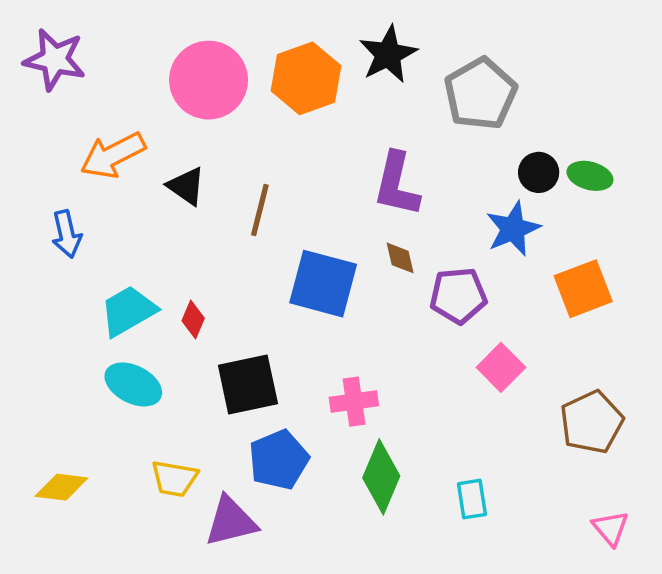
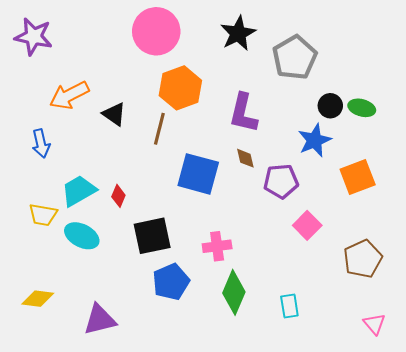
orange hexagon: (306, 78) -> (180, 88), moved
pink circle: (209, 80) -> (156, 31), moved
yellow trapezoid: (174, 479) -> (43, 215), moved
purple triangle: (231, 521) -> (100, 320), moved

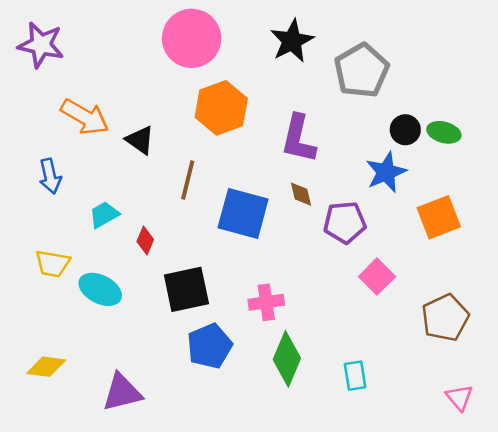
orange arrow: (69, 95) -> (85, 117), turned -123
brown line: (159, 129) -> (188, 180), moved
cyan trapezoid: (79, 191) -> (104, 215), moved, size x0.7

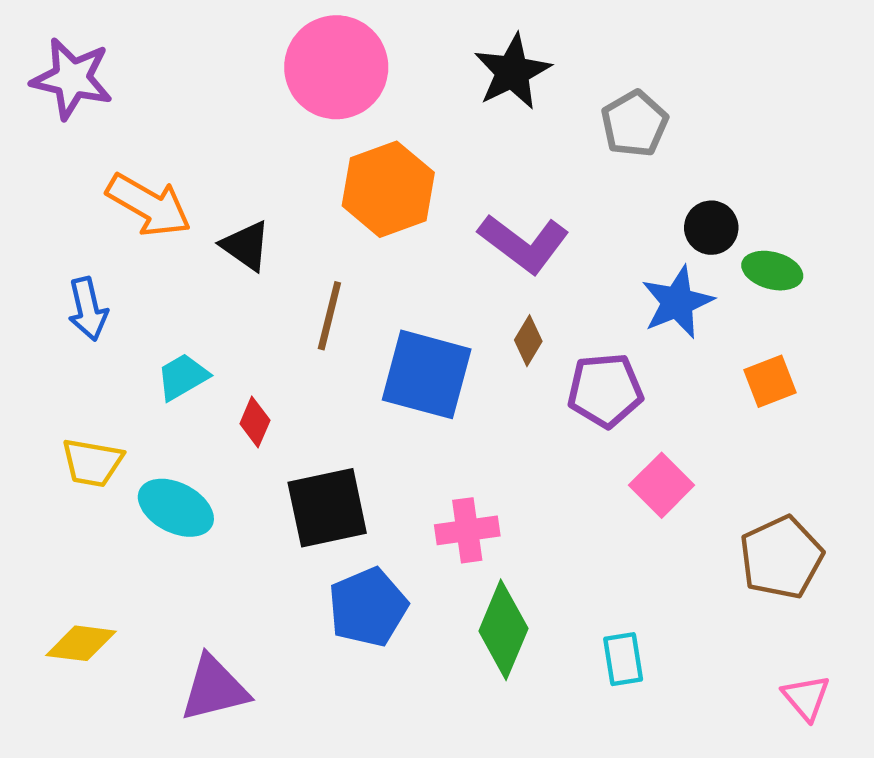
gray pentagon: (362, 71) -> (634, 124), size x0.7
green ellipse: (444, 132) -> (772, 271), moved
purple L-shape: (298, 139) -> (524, 243), turned -66
brown diamond: (301, 194) -> (528, 341), turned 44
orange square: (439, 217) -> (770, 381), size x0.7

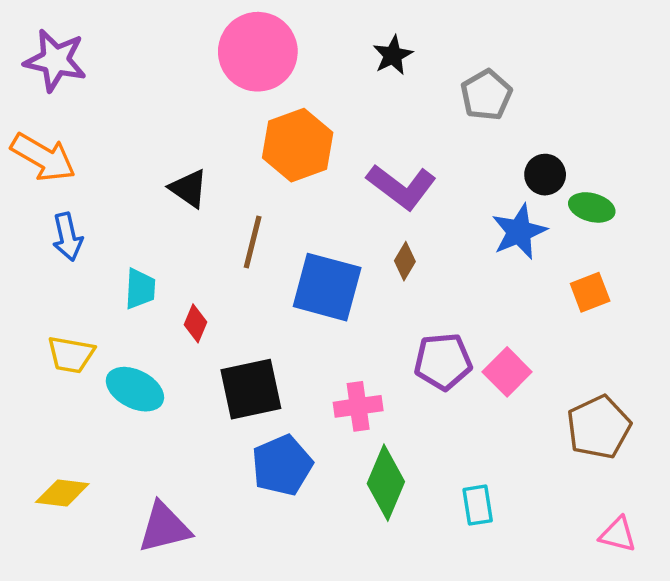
black star: (512, 72) -> (393, 55), size x0.7
orange arrow: (149, 205) -> (43, 157), moved
cyan trapezoid: (183, 377) -> (140, 289), turned 123
purple pentagon: (605, 390) -> (443, 361), moved
pink triangle: (806, 698) -> (618, 534), turned -36

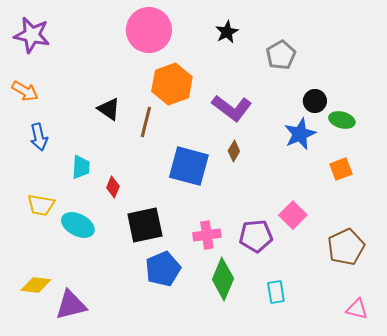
orange arrow: (43, 157) -> (25, 91), size x0.7
brown line: (253, 242) -> (146, 122), moved
purple pentagon: (443, 361) -> (256, 236), moved
purple triangle: (164, 528) -> (71, 305), moved

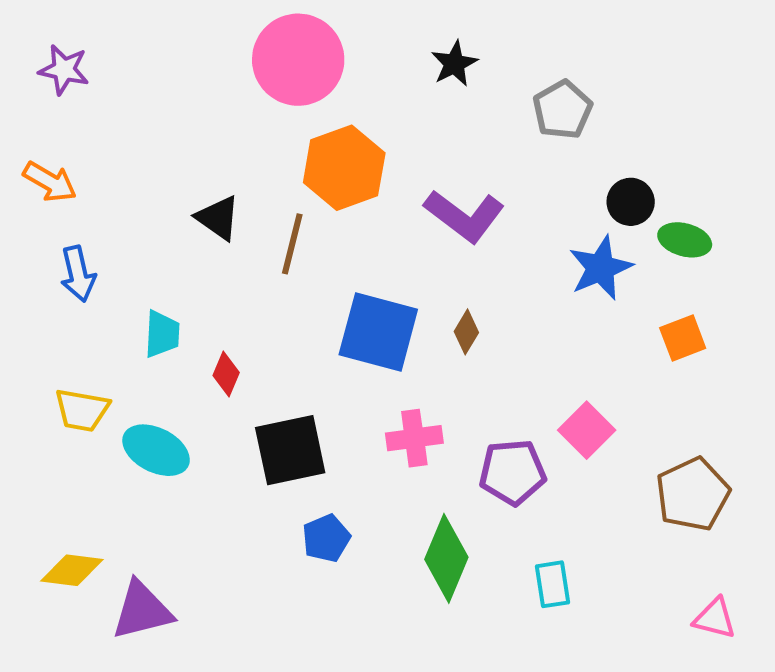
purple star: (32, 35) -> (64, 70), size x0.7
brown diamond: (234, 151) -> (466, 332), moved
pink cross: (207, 235) -> (414, 438), moved
blue pentagon: (163, 269) -> (326, 538), size x0.7

